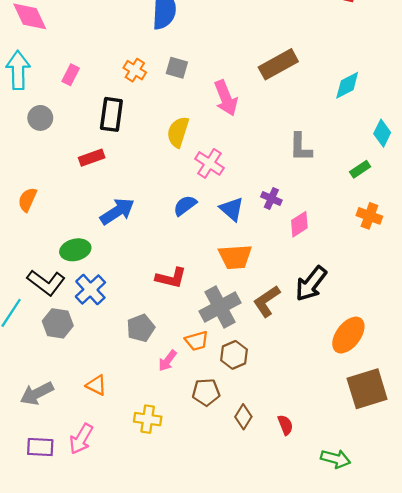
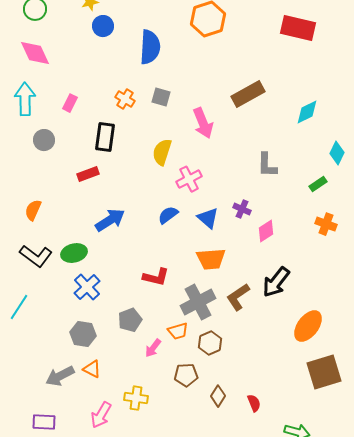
pink cross: (209, 163) -> (189, 179), turned 30
black L-shape: (46, 283) -> (36, 256), moved
gray hexagon: (58, 323) -> (83, 334), moved
gray arrow: (37, 393) -> (60, 376), moved
pink arrow: (81, 439) -> (101, 415), moved

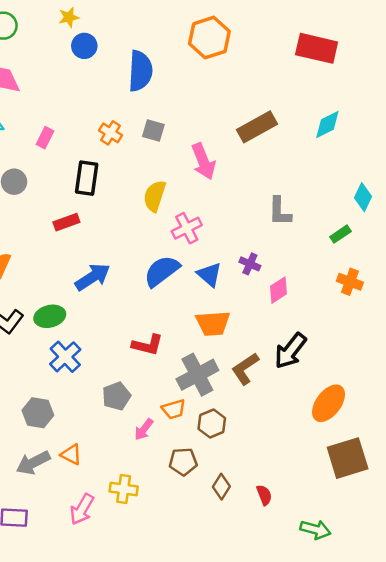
cyan diamond: (307, 112) -> (327, 125), moved
blue semicircle: (168, 215) -> (162, 271), size x1.5
gray hexagon: (83, 334) -> (38, 413), moved

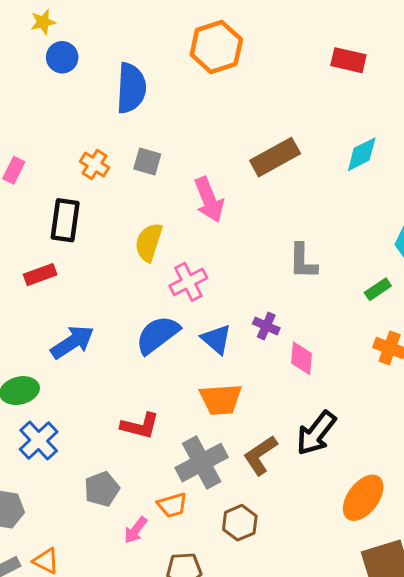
red rectangle: (317, 48) -> (348, 60), size x0.7
pink diamond: (278, 290) -> (301, 358), turned -52
brown hexagon: (212, 424) -> (240, 523), moved

